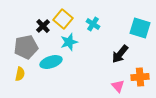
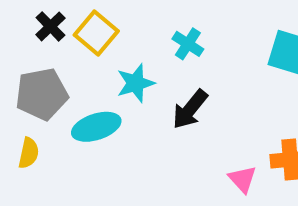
yellow square: (63, 19) -> (96, 33), moved
black cross: (43, 26) -> (50, 26), moved
black arrow: (120, 54) -> (190, 109), moved

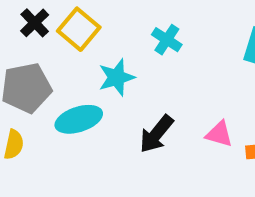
black arrow: (190, 109) -> (156, 134), moved
pink triangle: (242, 179) -> (219, 134), moved, turned -32

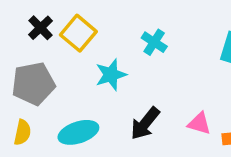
cyan ellipse: (79, 119) -> (78, 132), moved

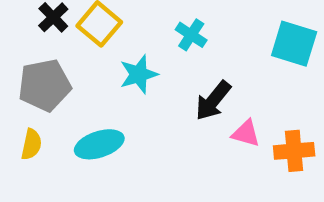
black arrow: (145, 123) -> (213, 101), moved

